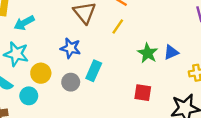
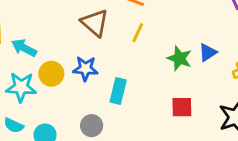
cyan arrow: (24, 23) -> (24, 48), turned 66
yellow circle: (41, 73) -> (51, 74), moved
gray circle: (71, 82) -> (92, 126), moved

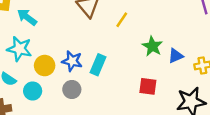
blue triangle: (208, 52) -> (176, 56), moved
blue star: (85, 69) -> (72, 61), moved
yellow circle: (51, 74) -> (45, 66), moved

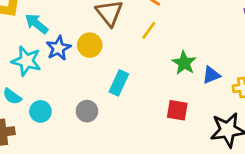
blue star: (72, 61) -> (58, 48), moved, turned 30
yellow circle: (45, 66) -> (90, 45), moved

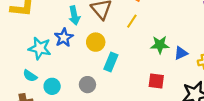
cyan arrow: (37, 24) -> (74, 16), moved, turned -138
yellow circle: (90, 45) -> (96, 42), moved
green star: (184, 63) -> (160, 45), turned -30

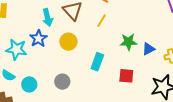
cyan rectangle: (111, 62) -> (97, 62), moved

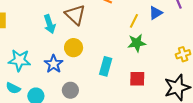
yellow line: (101, 21) -> (134, 21), moved
blue star: (38, 39) -> (54, 64), moved
blue triangle: (148, 49) -> (156, 13), moved

